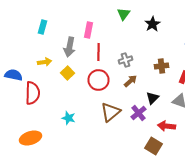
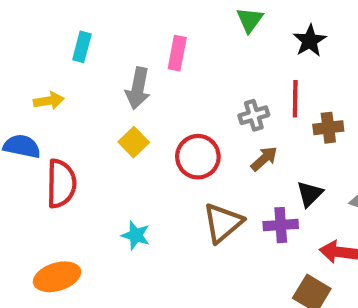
red line: (98, 52) -> (295, 99), moved
yellow arrow: (44, 62) -> (49, 101), moved
purple cross: (138, 113) -> (281, 225), turned 35

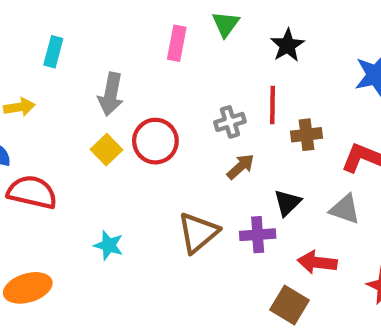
pink rectangle: (177, 53) -> (177, 43), moved
red circle: (198, 157) -> (155, 141), moved
red semicircle: (61, 184) -> (32, 192), turned -78

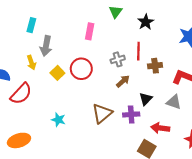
pink rectangle: (177, 43) -> (90, 31), moved
gray arrow: (111, 94) -> (46, 46), moved
yellow arrow: (19, 107) -> (31, 63), moved, turned 80
red semicircle: (32, 192) -> (21, 94), turned 120

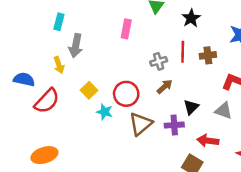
brown cross: (155, 66) -> (208, 55), moved
red circle: (81, 69) -> (126, 94), moved
yellow square: (57, 73) -> (89, 90), moved
cyan star: (58, 120) -> (105, 112), moved

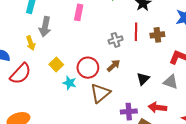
pink rectangle: (126, 29) -> (79, 12), moved
brown arrow: (165, 87) -> (113, 66), moved
purple cross: (174, 125) -> (129, 112), moved

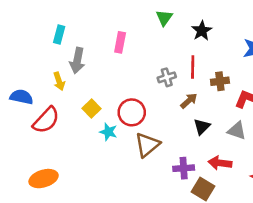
brown cross: (157, 35) -> (220, 81), moved
brown arrow: (113, 66) -> (189, 101), moved

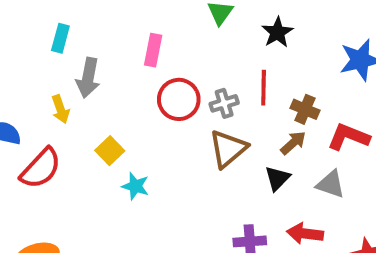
brown cross: (220, 81) -> (305, 109), turned 30
brown arrow: (189, 101) -> (293, 143), moved
red circle: (132, 112) -> (179, 99), moved
brown triangle: (147, 145) -> (228, 149), moved

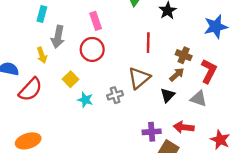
pink rectangle: (153, 50) -> (96, 21), turned -30
red line: (264, 88) -> (148, 43), moved
red circle: (179, 99) -> (92, 49), moved
gray cross: (224, 103) -> (115, 95), moved
red L-shape: (348, 137) -> (209, 71), turned 95

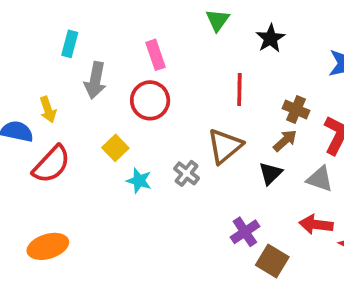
yellow arrow: (42, 55) -> (48, 110), moved
gray cross: (115, 95) -> (187, 173), turned -35
red arrow: (184, 127) -> (316, 224), moved
purple cross: (152, 132) -> (245, 232), turned -30

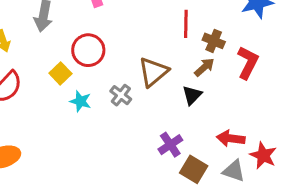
red line: (239, 89) -> (186, 24), moved
red circle: (150, 100) -> (88, 50), moved
gray triangle: (320, 179) -> (234, 171), moved

